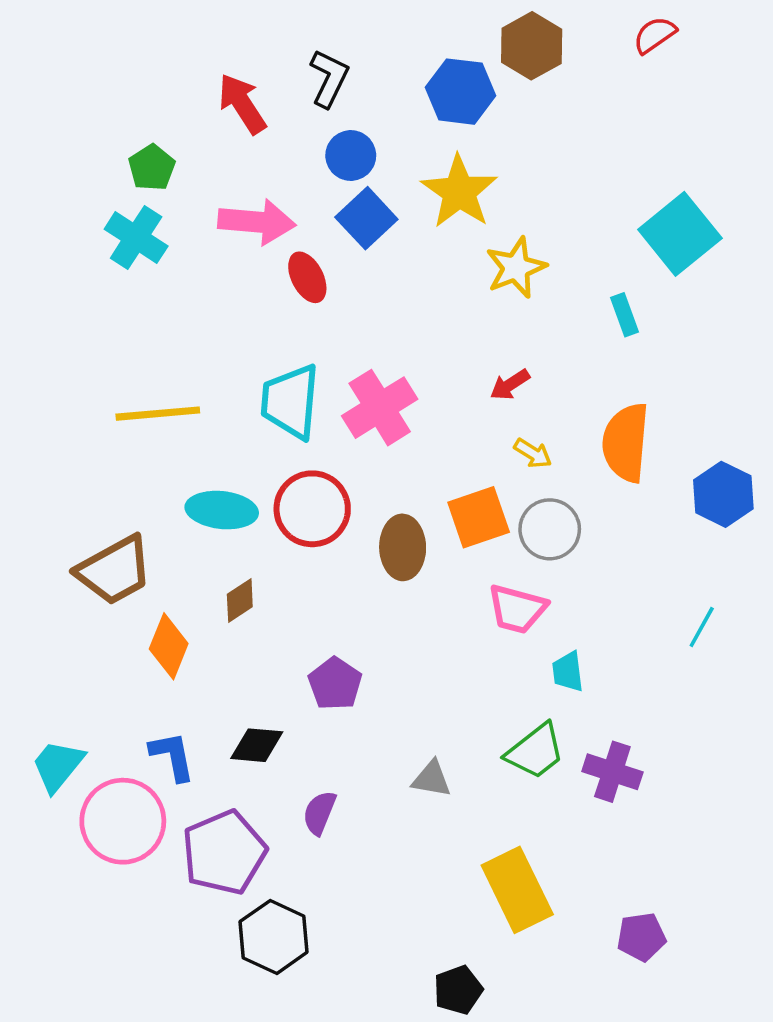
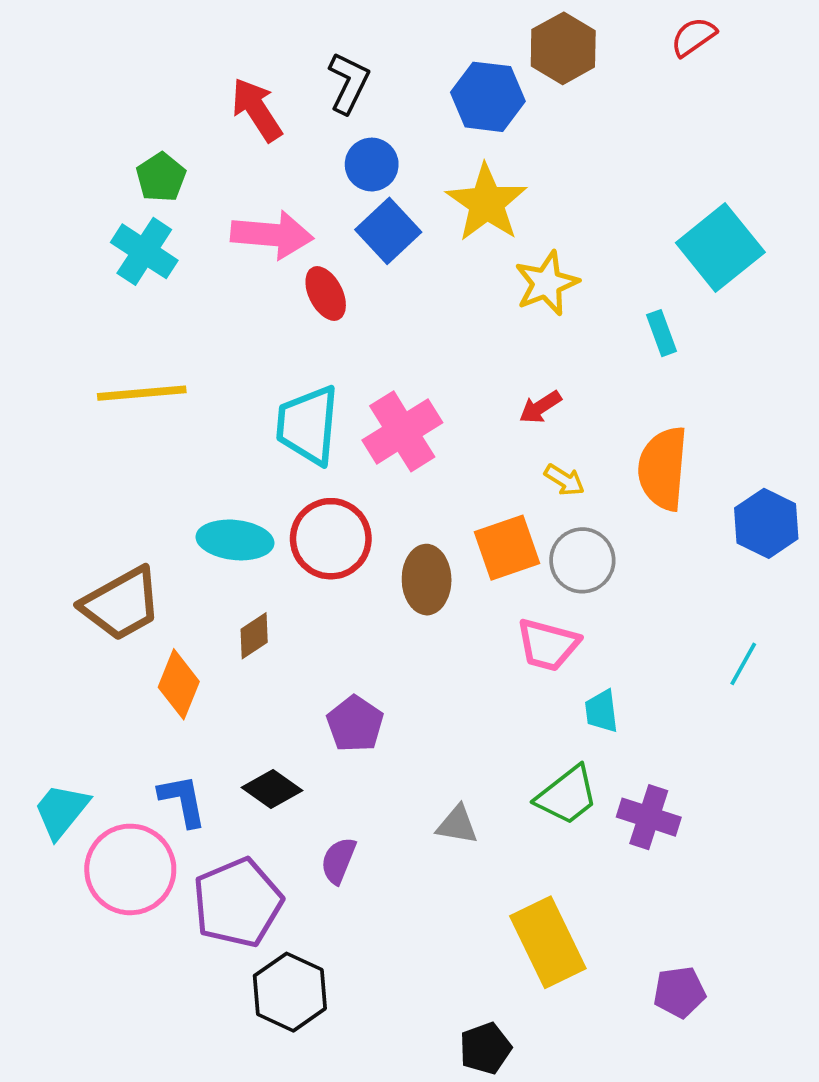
yellow line: (158, 414) -> (142, 393), moved
black diamond: (257, 745) -> (272, 789), turned 30

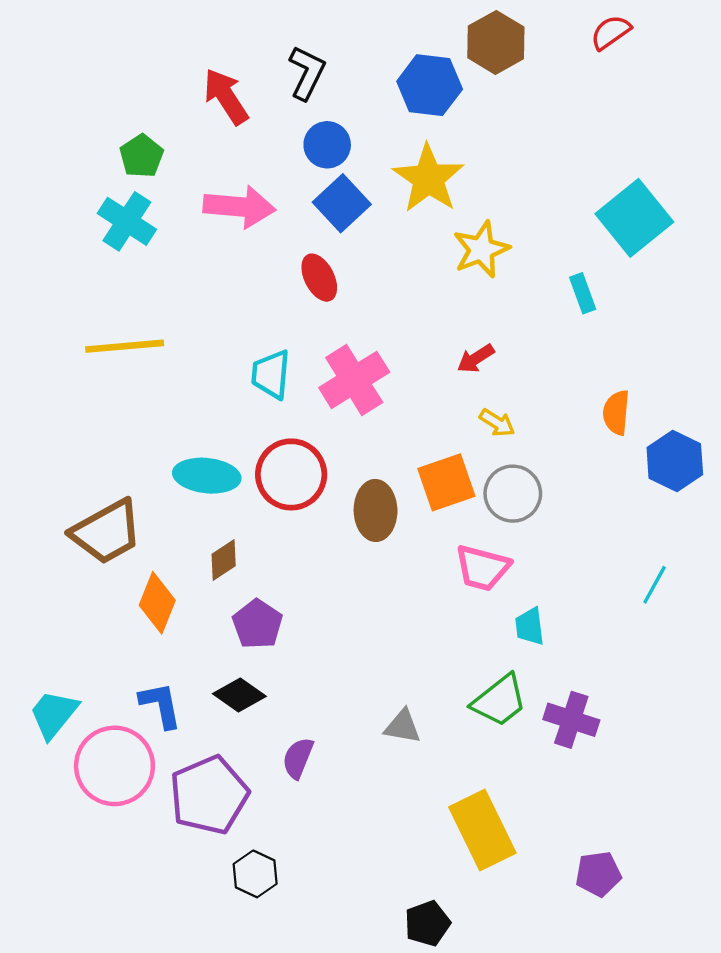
red ellipse: (326, 293) -> (319, 278), moved
cyan trapezoid: (308, 425) -> (271, 374), size x0.7
orange semicircle: (663, 468) -> (616, 413), moved, size x0.6
purple pentagon: (355, 724) -> (257, 624), moved
black hexagon: (290, 992) -> (255, 874), size x0.7

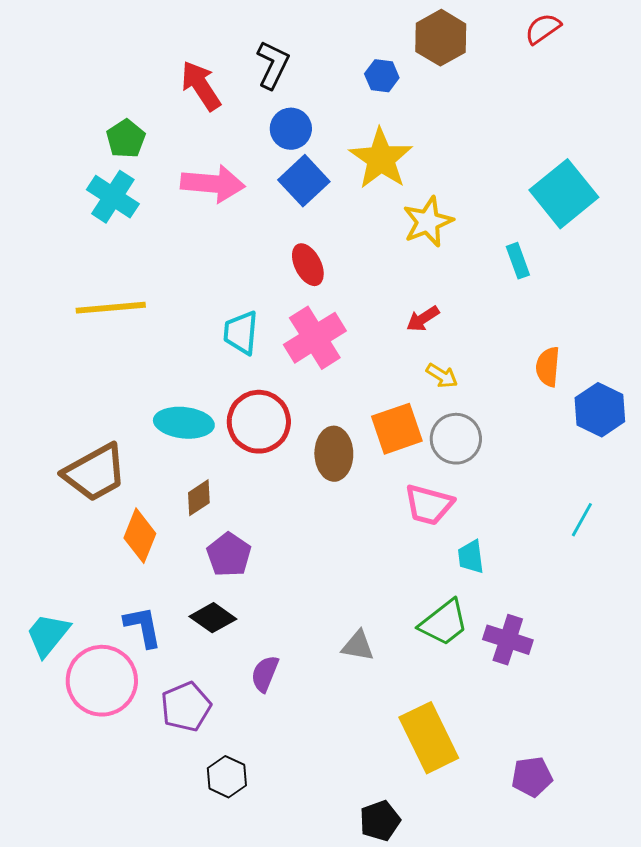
blue hexagon: (430, 85) -> (382, 76), size x0.6
red ellipse: (319, 278) -> (308, 265), moved
purple pentagon: (209, 795) -> (186, 707), size x0.7

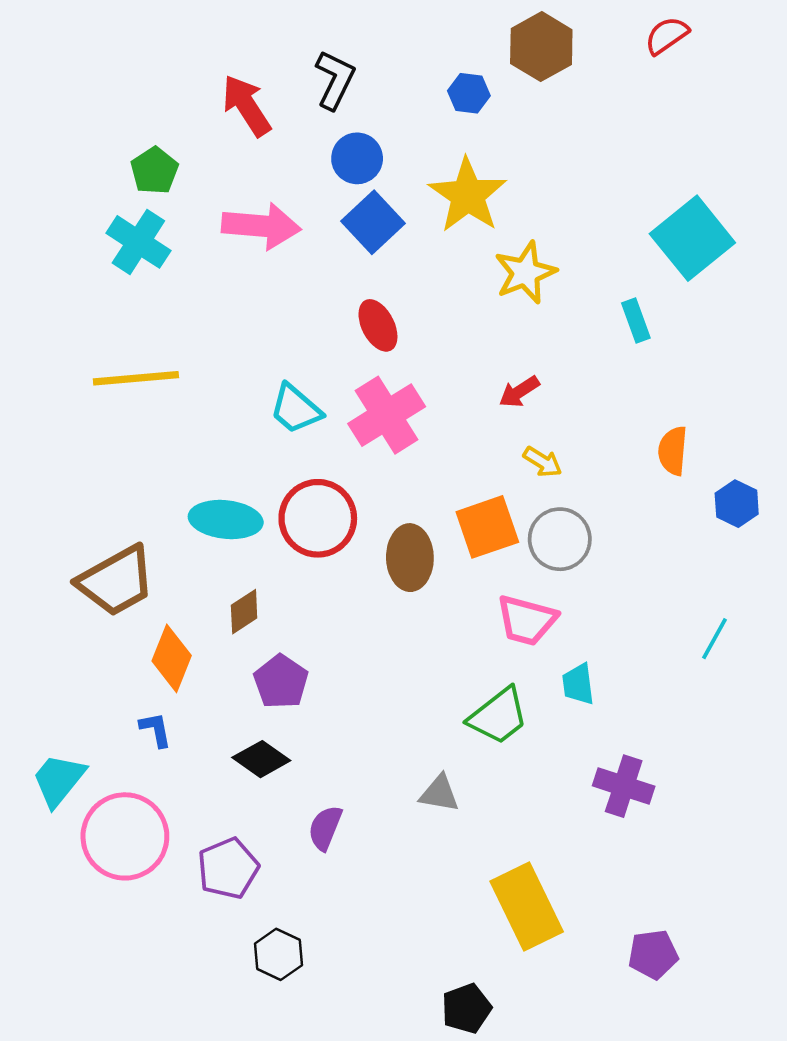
cyan trapezoid: (241, 333) -> (296, 409), turned -54
blue hexagon: (600, 410) -> (737, 504), size x0.7
green trapezoid: (444, 623) -> (498, 716), moved
blue L-shape: (143, 627) -> (156, 730), moved, size x0.7

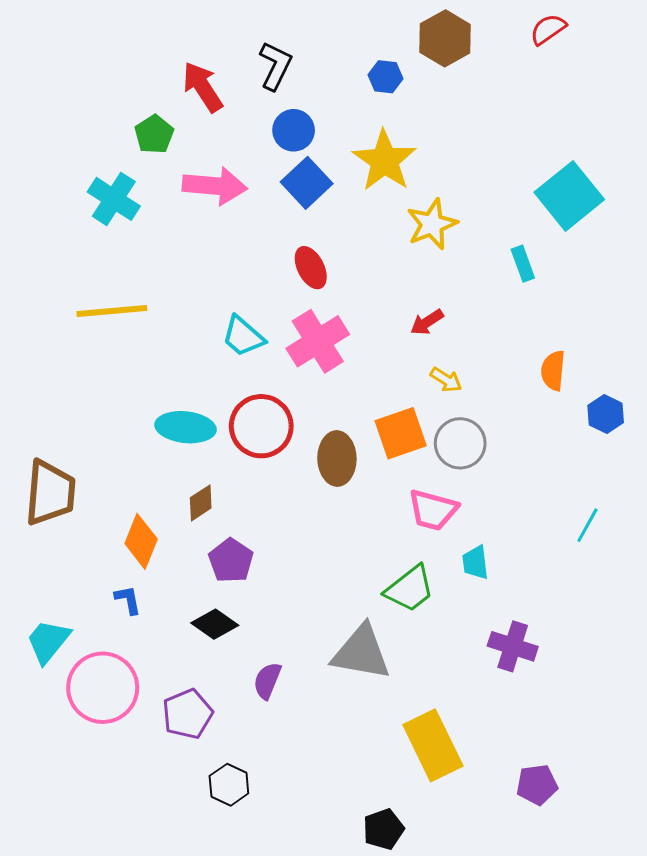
green pentagon: (154, 171) -> (154, 134), moved
brown trapezoid: (116, 581) -> (50, 493), moved, turned -56
gray triangle: (439, 793) -> (361, 652), size x1.8

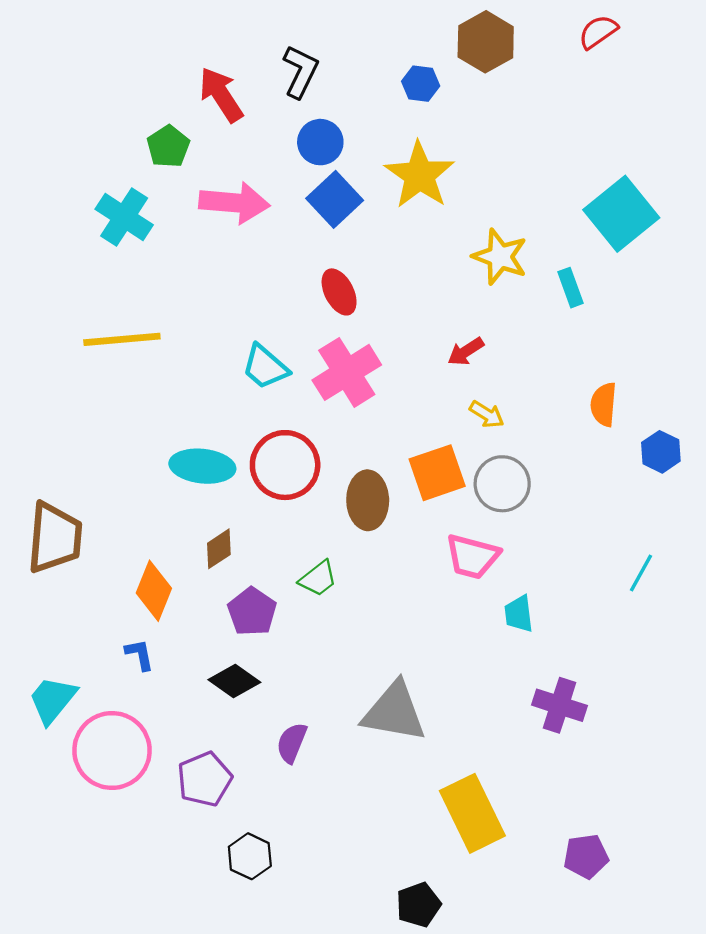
yellow star: (432, 224) -> (500, 257), moved, turned -30
green trapezoid: (410, 589) -> (318, 579), moved, size x0.7

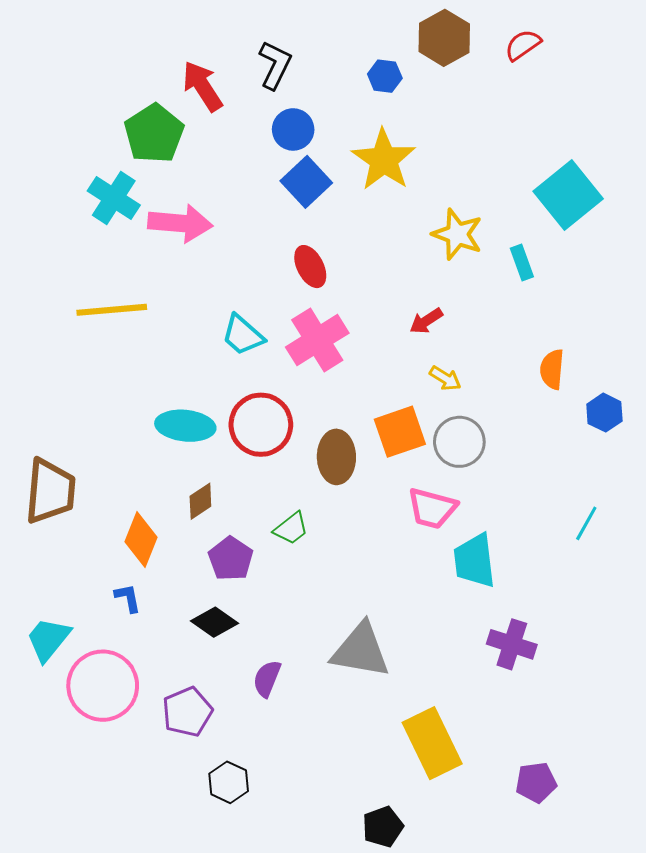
red semicircle: (598, 32) -> (523, 45), moved
green pentagon: (168, 146) -> (154, 134), size x1.5
pink arrow: (234, 203) -> (180, 223), moved
cyan trapezoid: (519, 614) -> (474, 561), size x1.6

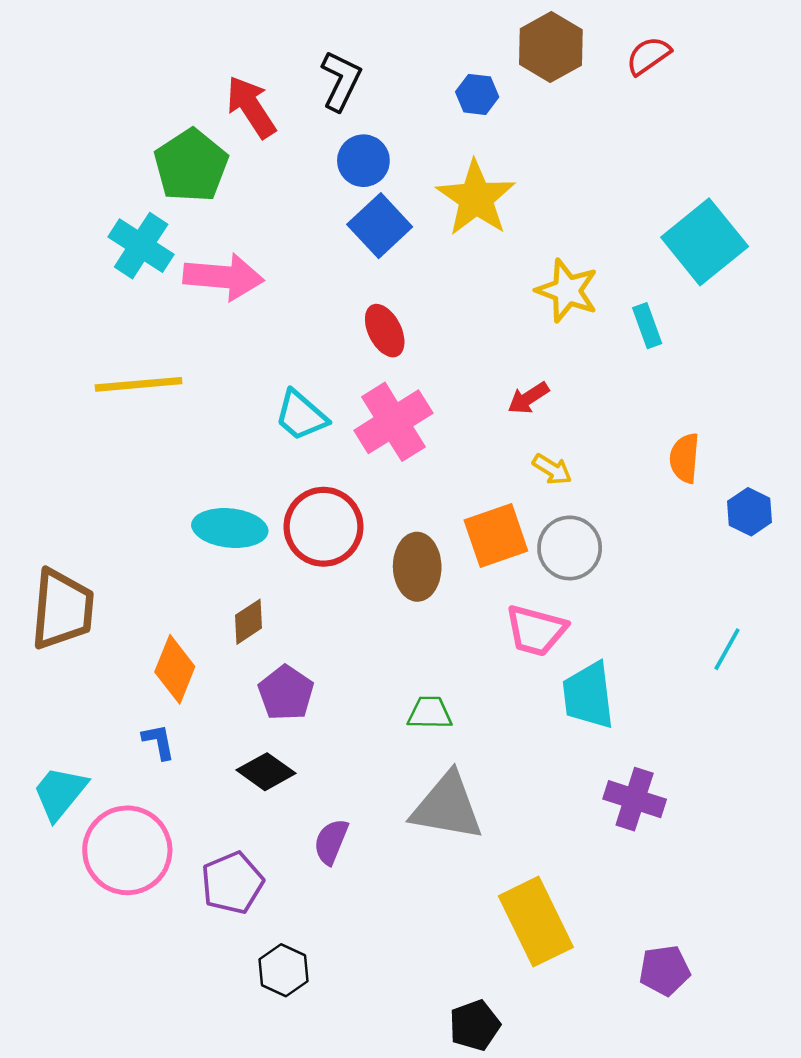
green trapezoid: (291, 528) -> (430, 713), moved, turned -141

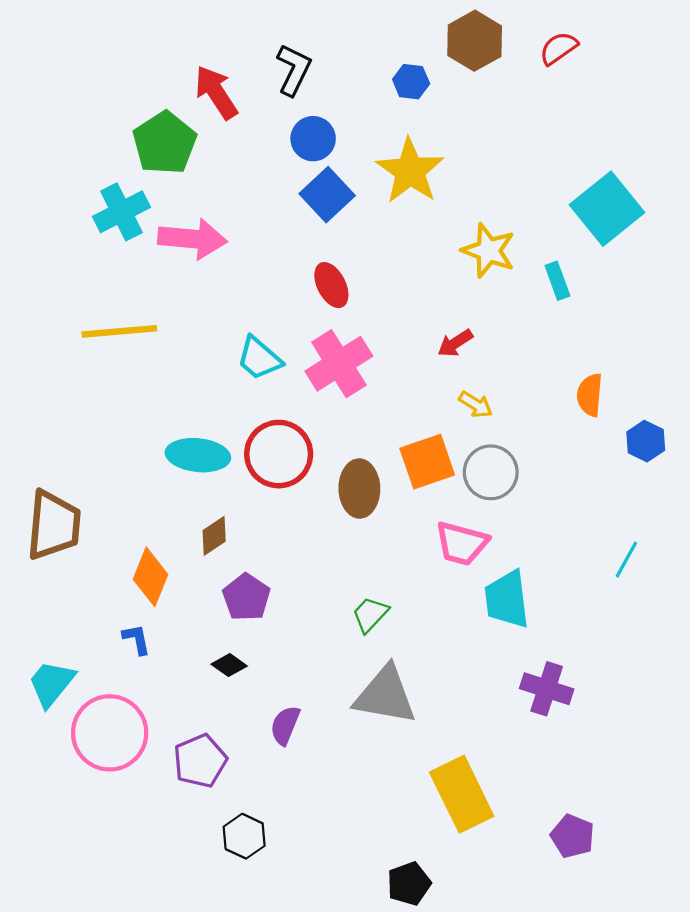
cyan cross: (141, 246) -> (121, 212), turned 30
green trapezoid: (430, 713) -> (370, 614), turned -48
black diamond: (266, 772) -> (229, 665), size x0.7
purple pentagon: (665, 970) -> (573, 836), turned 30

